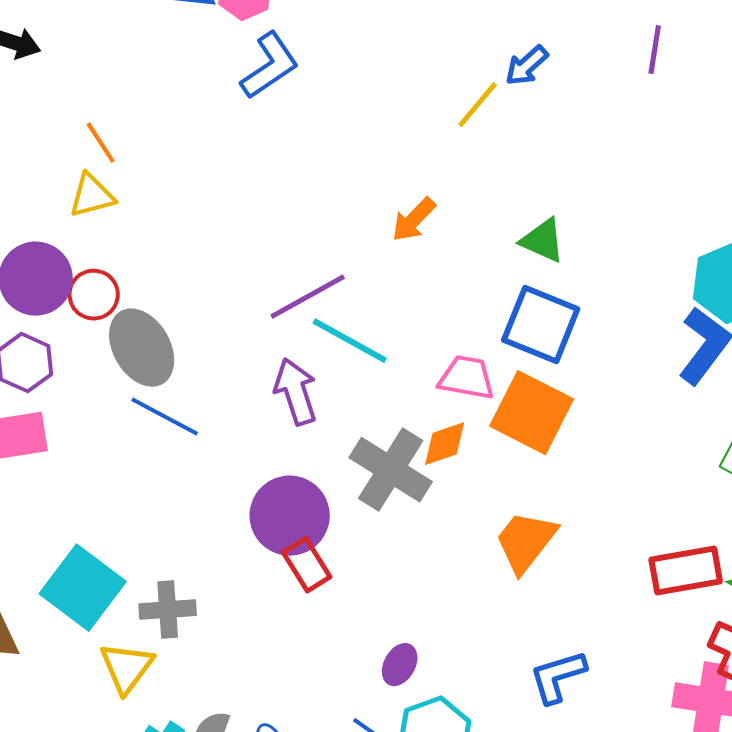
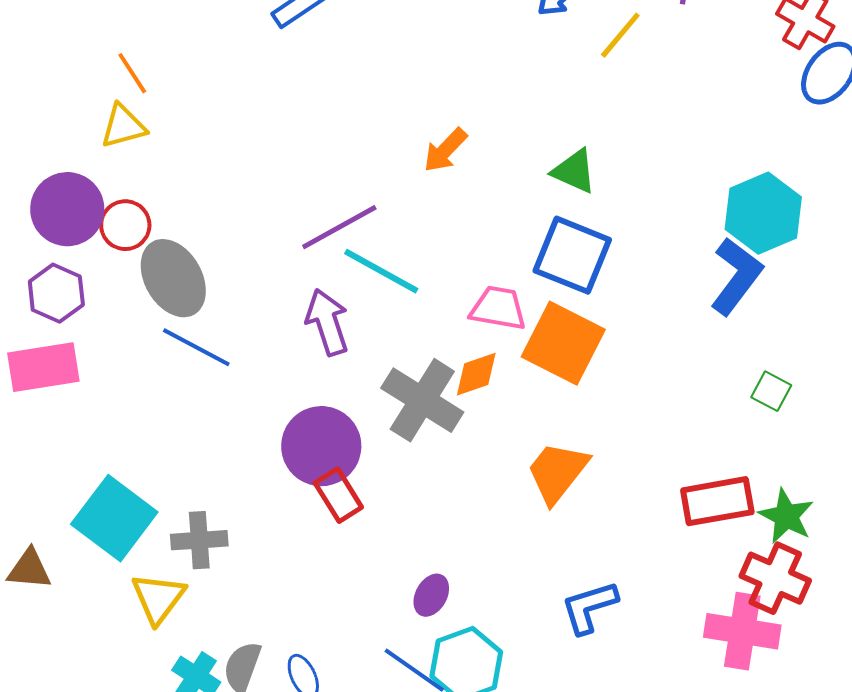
yellow line: (478, 105) -> (620, 35), moved

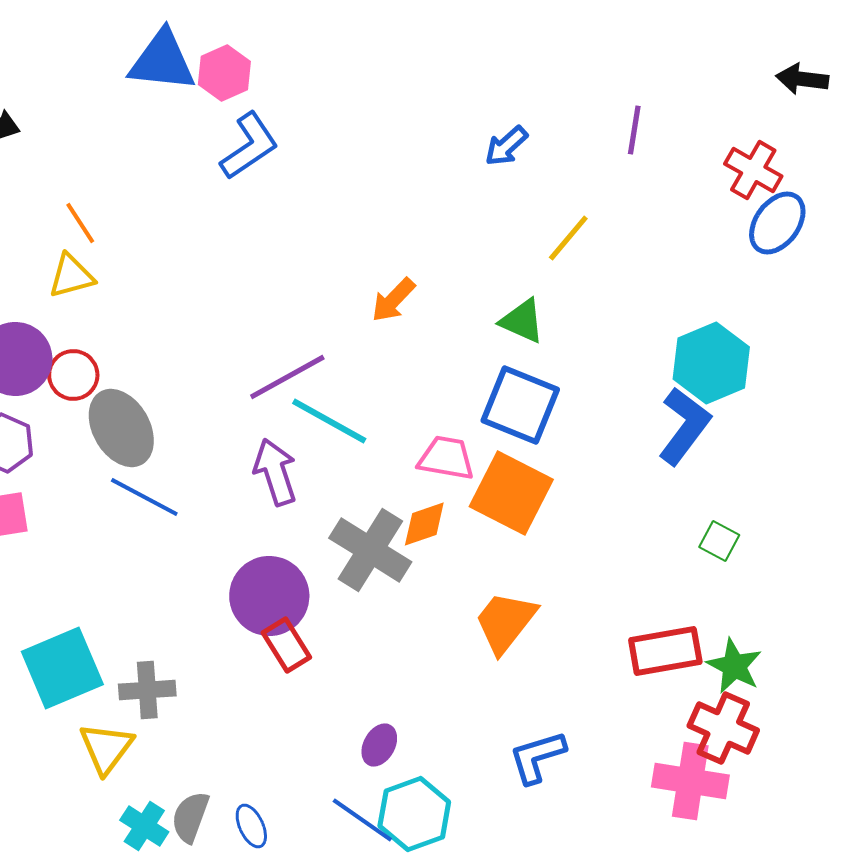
yellow line: (620, 35) -> (568, 238), moved
cyan square: (114, 518) -> (62, 668), turned 30

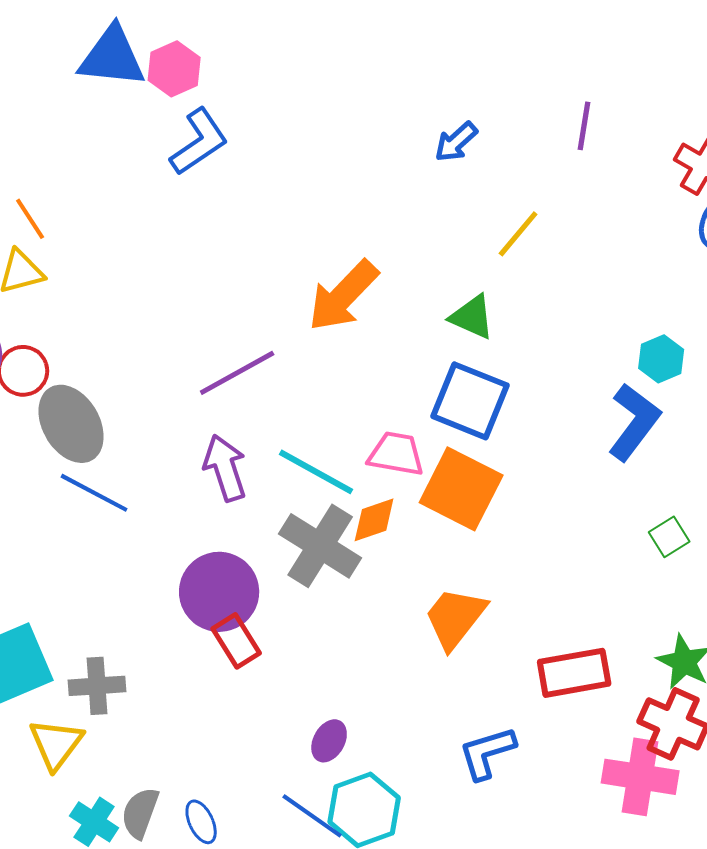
orange arrow: (393, 300) -> (343, 296), size x1.6
cyan hexagon: (711, 363) -> (661, 359), size x0.6
cyan line: (329, 421) -> (316, 472), moved
green square: (719, 541) -> (669, 537), turned 30
red rectangle: (665, 651) -> (574, 673), moved

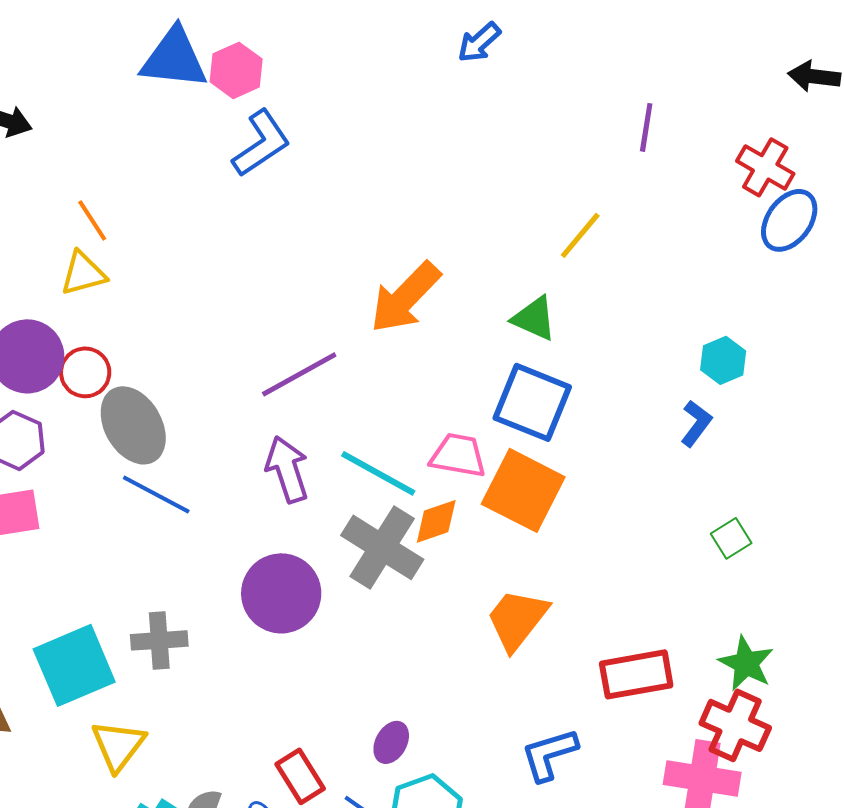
blue arrow: (456, 142) -> (479, 42), moved
blue L-shape: (634, 422) -> (696, 423), size x0.6
red rectangle: (236, 641) -> (300, 776), moved
gray cross: (97, 686) -> (159, 640), moved

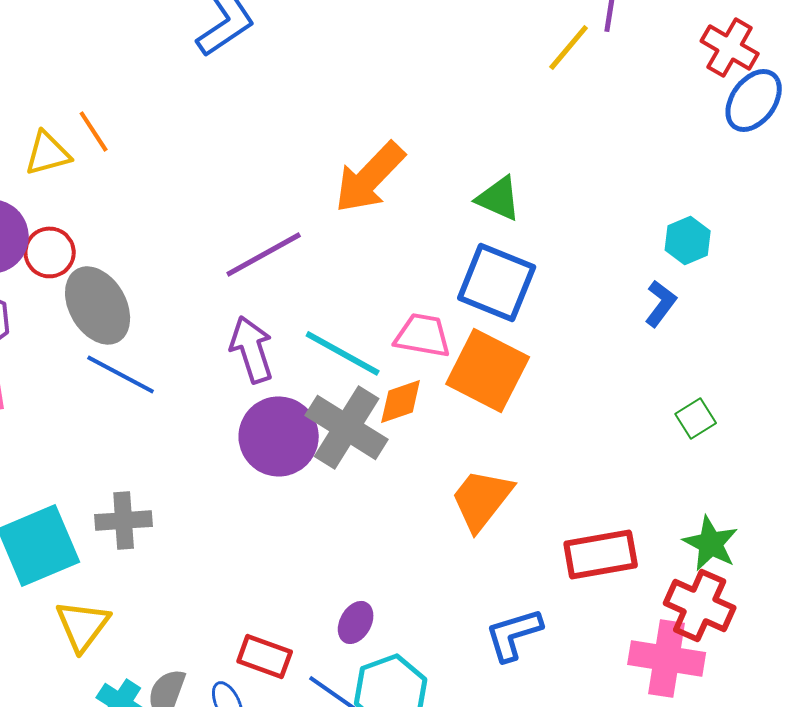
orange line: (92, 220) -> (94, 131), moved
yellow line: (580, 235) -> (569, 47), moved
purple circle: (281, 593) -> (279, 436), moved
red rectangle: (300, 776) -> (265, 656), turned -38

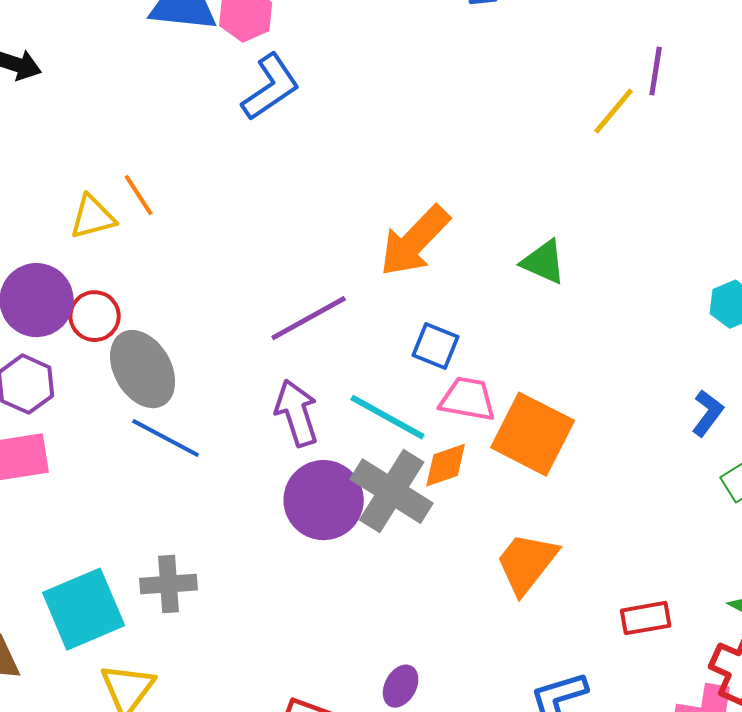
blue square: (497, 282) -> (436, 346), moved, size x0.6
blue L-shape: (661, 303) -> (708, 413), moved
red rectangle: (601, 554) -> (646, 618), size x0.7

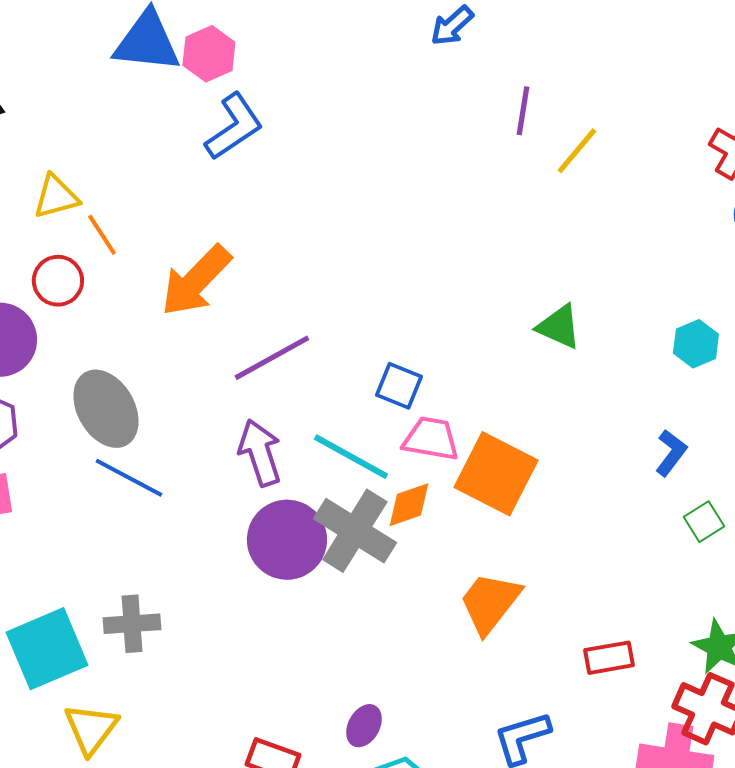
purple line: (656, 71) -> (523, 111), moved
yellow triangle: (93, 217) -> (56, 197), moved
orange arrow: (415, 241) -> (196, 281), moved
green triangle: (544, 262) -> (559, 327), moved
red circle: (95, 316) -> (58, 281), moved

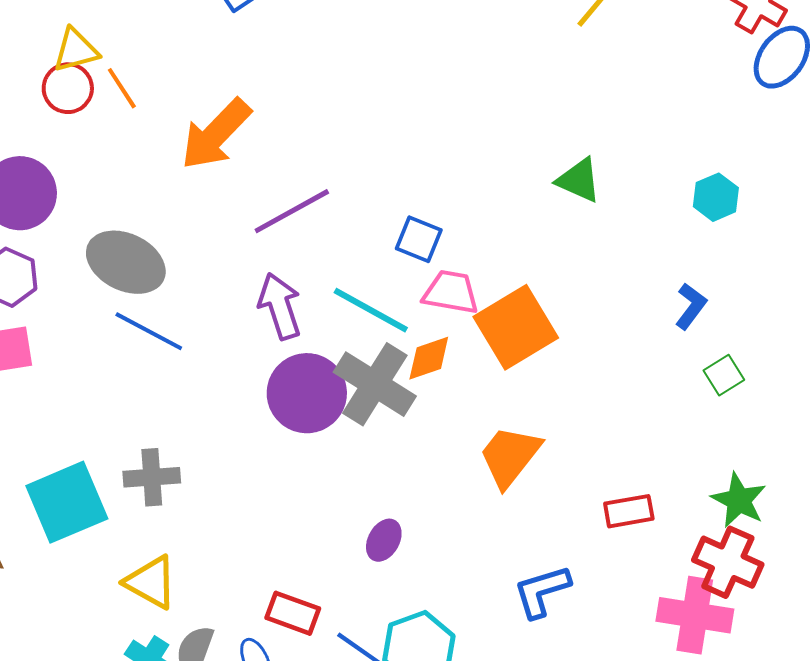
red circle: (58, 281) -> (68, 88), moved
gray ellipse: (106, 409) -> (126, 262), turned -34
orange square: (496, 474) -> (516, 327), turned 32
purple ellipse: (364, 726) -> (384, 540), moved
yellow triangle: (91, 729) -> (151, 582), moved, turned -38

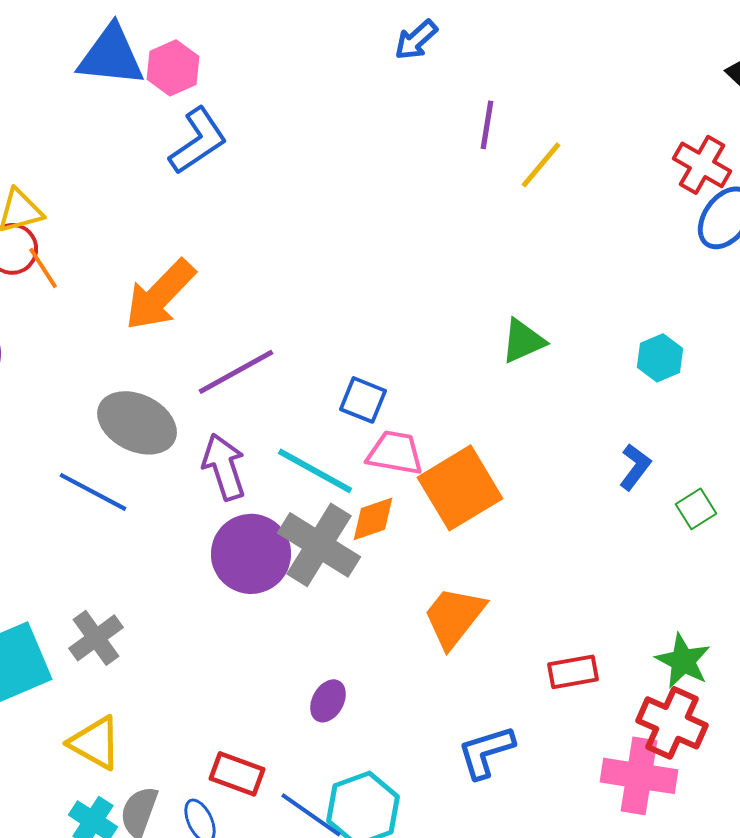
orange line: (122, 88) -> (43, 268), moved
green triangle: (579, 180) -> (523, 341), turned -48
gray ellipse: (126, 262) -> (137, 423), moved
green square: (724, 375) -> (696, 509), moved
gray cross: (152, 477) -> (96, 638), turned -32

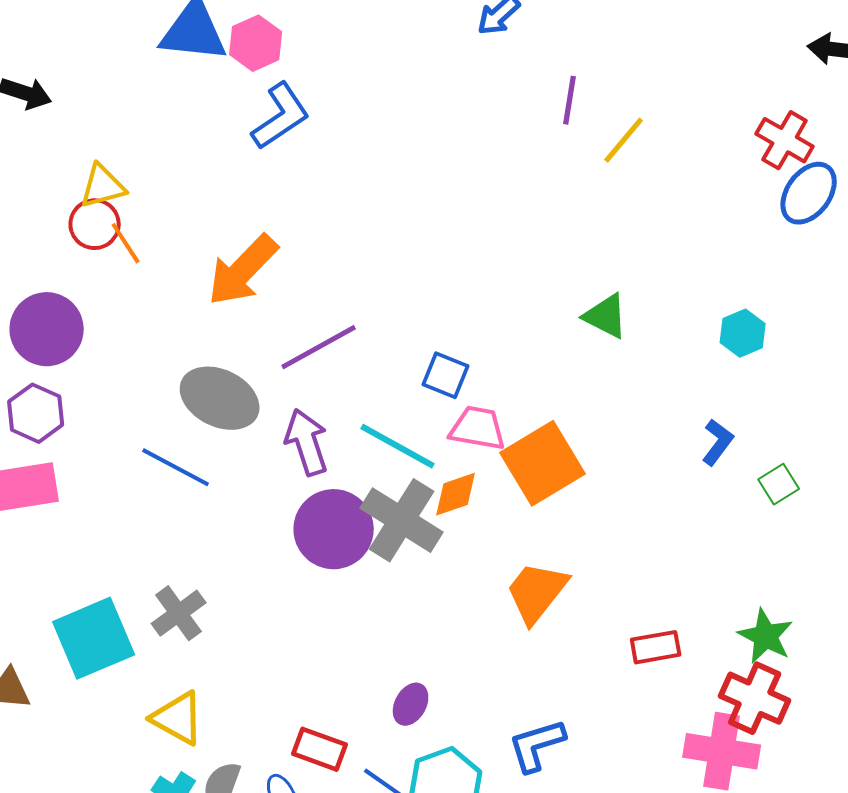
green triangle: (523, 341) -> (606, 316), turned 51
purple ellipse: (328, 701) -> (411, 704), moved
blue L-shape: (486, 752) -> (537, 745), moved

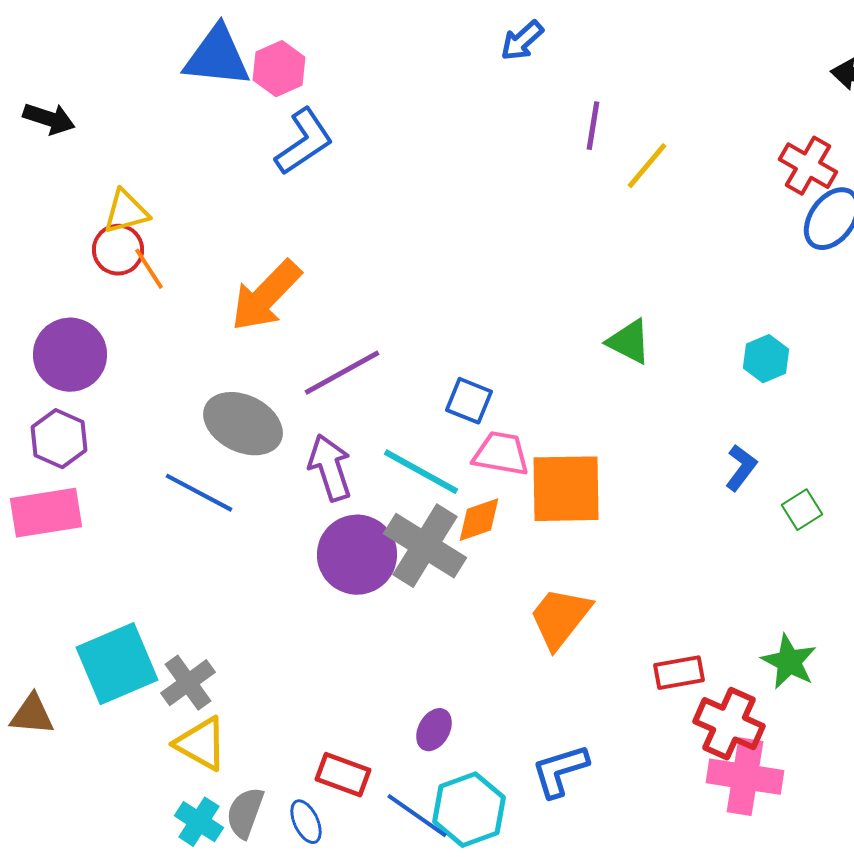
orange square: (543, 463) -> (566, 489), turned 30
gray cross: (179, 613) -> (188, 683), moved
red cross: (755, 698) -> (729, 724), moved

